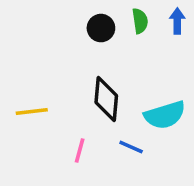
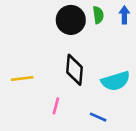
black circle: (101, 28) -> (71, 20), size x1.5
blue line: (131, 147) -> (98, 117), moved

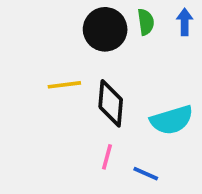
yellow line: (22, 78) -> (64, 85), moved
pink line: (56, 106) -> (107, 157), moved

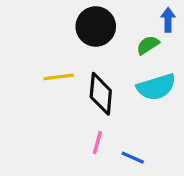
green semicircle: (146, 22) -> (148, 45), moved, turned -115
cyan semicircle: (172, 120) -> (156, 87), moved

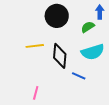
pink line: (97, 142) -> (36, 93), moved
blue line: (133, 158) -> (79, 76), moved

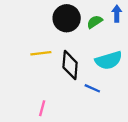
green semicircle: (88, 27) -> (95, 22), moved

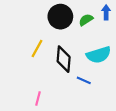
yellow line: (41, 53) -> (37, 48), turned -54

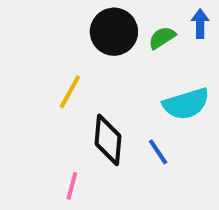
black diamond: (64, 59) -> (108, 140), moved
blue line: (84, 80) -> (158, 152), turned 32

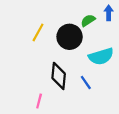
black circle: (114, 32) -> (70, 37), moved
yellow line: (70, 92) -> (38, 32), moved

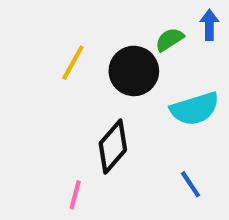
black diamond: (59, 76) -> (113, 147), turned 36
blue line: (86, 82) -> (191, 184), moved

